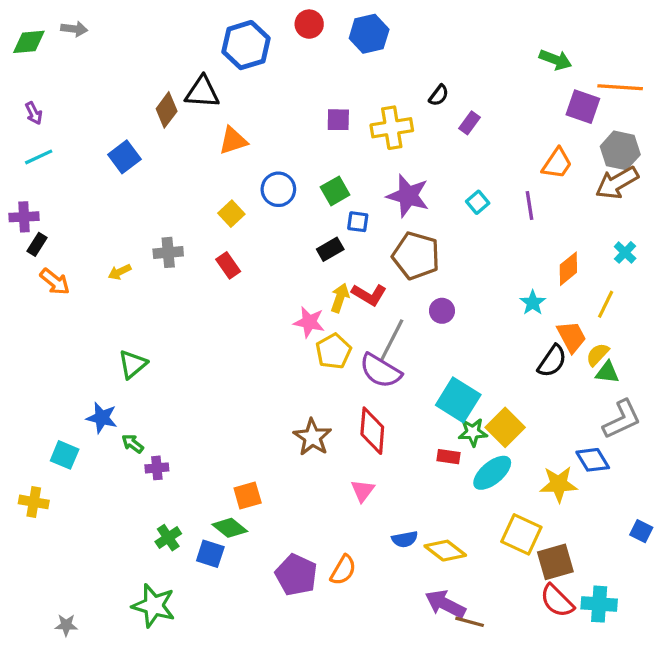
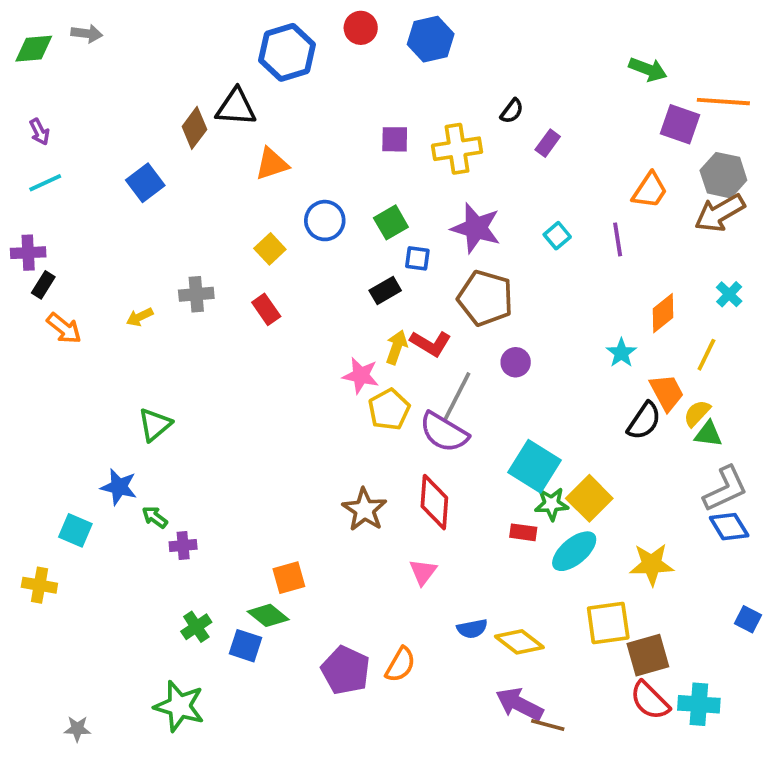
blue diamond: (593, 460) -> (729, 527), moved
yellow square: (521, 534) -> (608, 623), turned -33

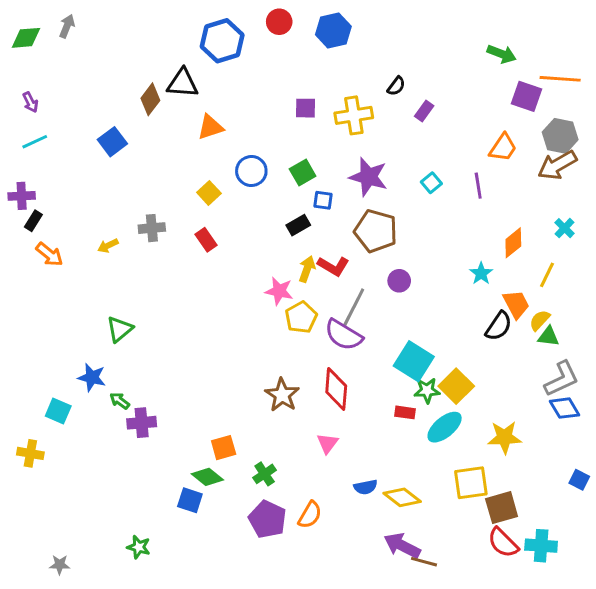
gray arrow: (87, 34) -> (67, 26), turned -75
purple cross: (183, 546) -> (142, 423), size x1.4
green cross: (196, 627) -> (265, 474), moved
green star: (179, 706) -> (139, 547), size x0.6

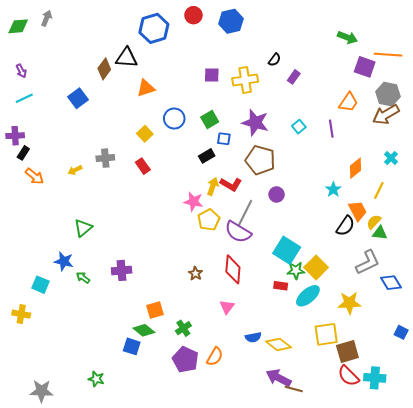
gray L-shape: (562, 379) -> (368, 262), moved
brown star: (282, 395) -> (195, 274), size x0.6
purple cross: (142, 423) -> (122, 270), moved
gray star: (60, 565) -> (41, 391), size x1.6

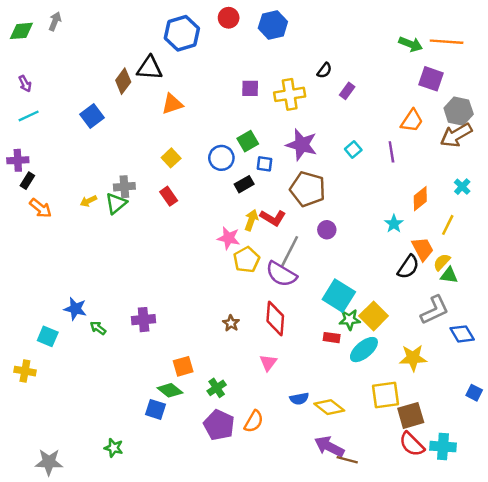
orange line: (388, 55) -> (447, 42), moved
blue circle: (174, 119) -> (221, 158), moved
green triangle: (83, 228) -> (116, 203), moved

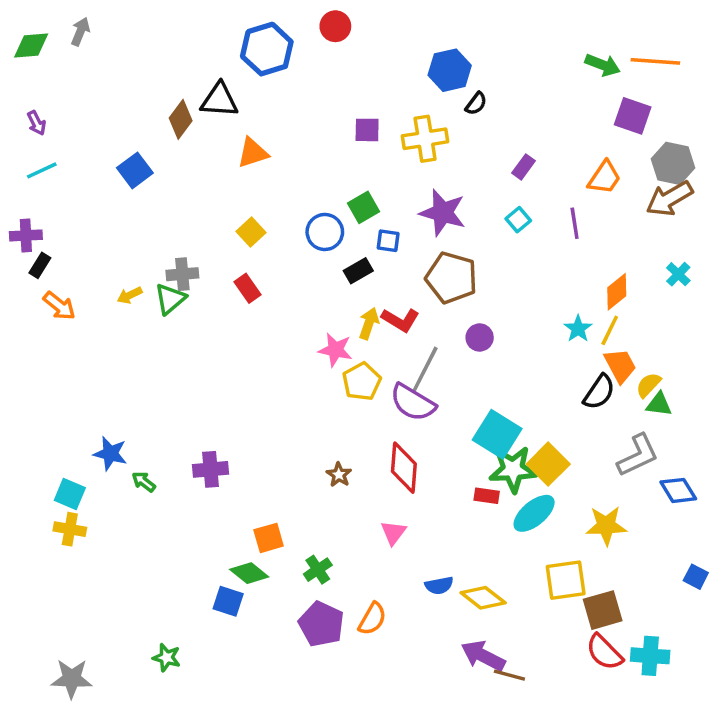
blue hexagon: (273, 25) -> (450, 70), moved
purple rectangle: (347, 91) -> (524, 167), moved
yellow line: (448, 225) -> (610, 330), moved
green star: (350, 320) -> (513, 469), size x1.5
yellow cross: (25, 371) -> (70, 529), moved

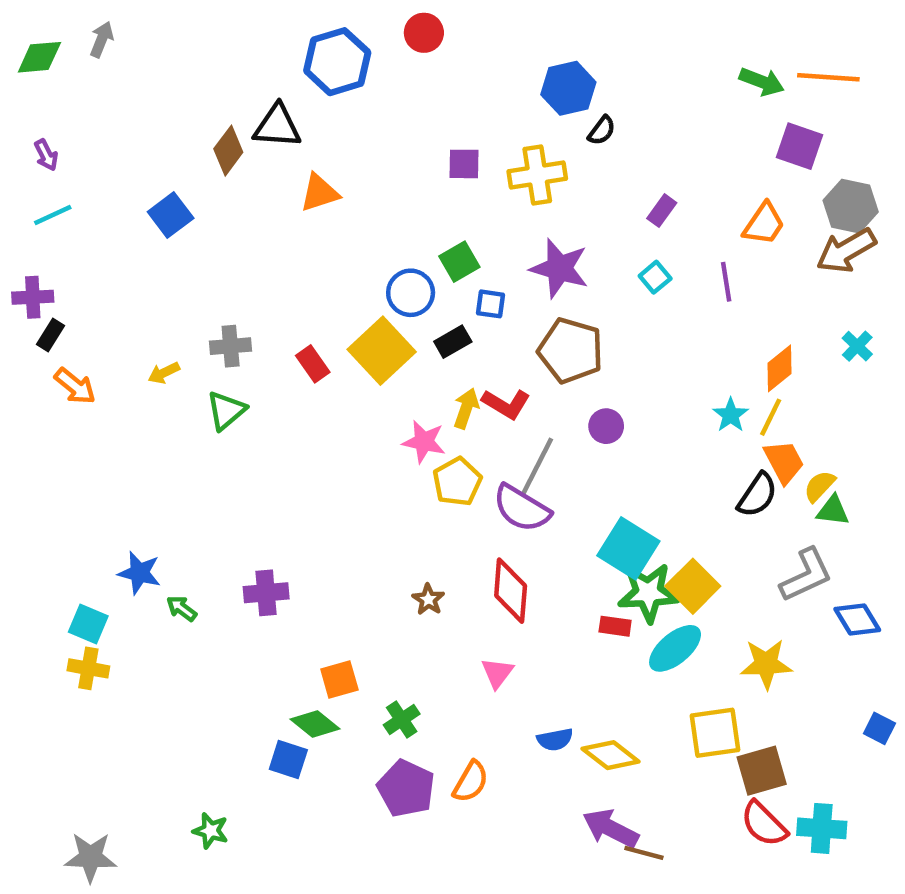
yellow square: (251, 232) -> (382, 351), moved, size x1.8
green triangle: (170, 299) -> (226, 411), moved

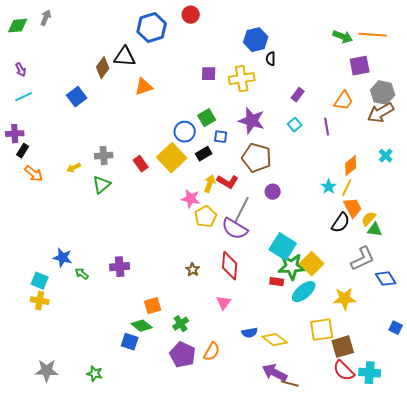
black semicircle: (602, 131) -> (271, 59), turned 144
purple square: (799, 146) -> (360, 66), turned -30
gray star: (91, 857) -> (47, 371), moved

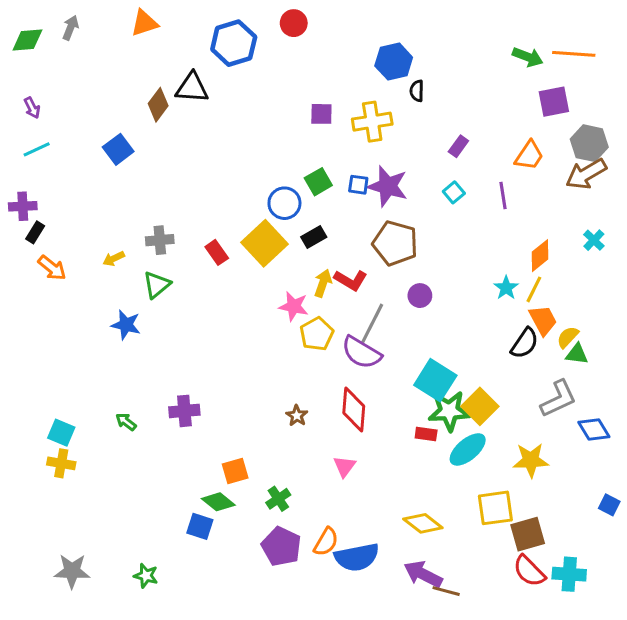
orange triangle: (144, 87) -> (144, 23), moved
blue square: (221, 137) -> (358, 185), moved
blue star: (63, 258) -> (126, 325), moved
blue semicircle: (250, 333) -> (357, 557), moved, size x1.8

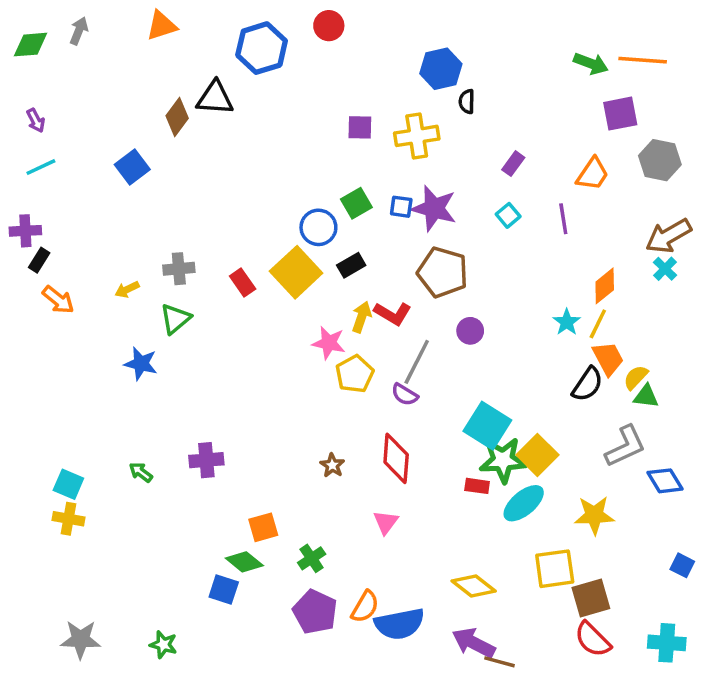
brown arrow: (586, 174) -> (668, 236), moved
purple semicircle: (361, 353) -> (405, 395), size x0.6
cyan cross: (569, 574) -> (667, 643), moved

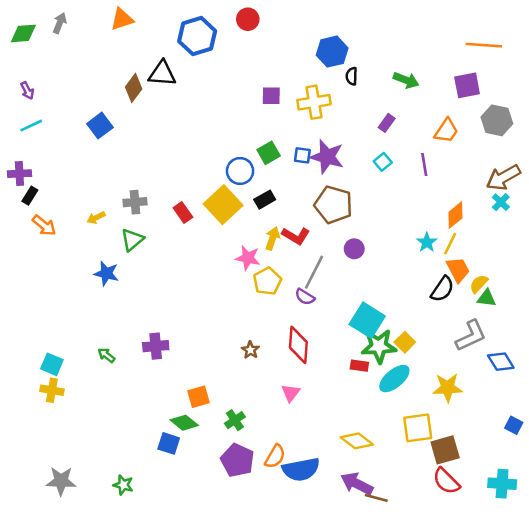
green arrow: (591, 64) -> (406, 80), moved
yellow square: (537, 455) -> (405, 342), size x0.7

